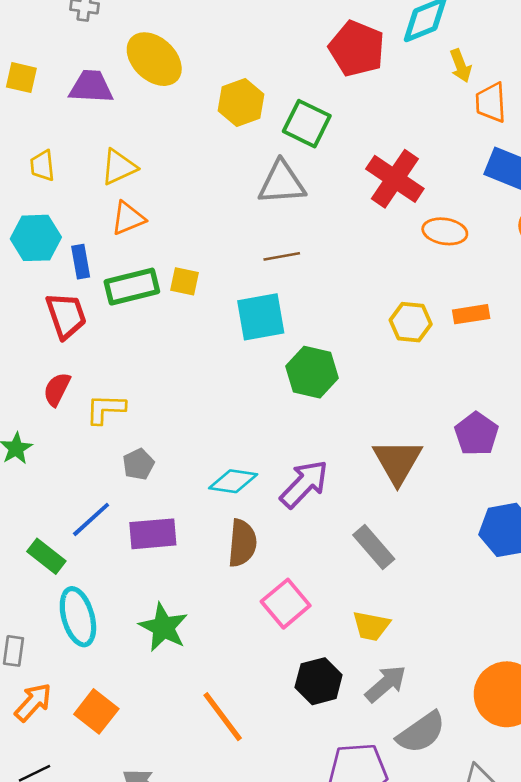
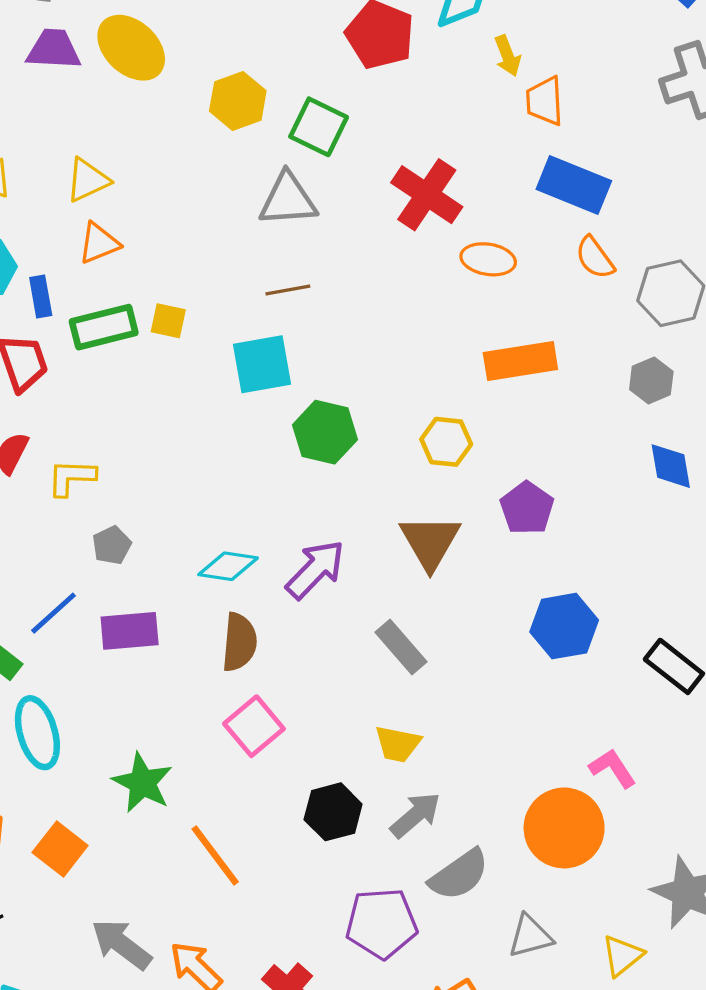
purple trapezoid: (91, 87) -> (54, 49), moved
orange rectangle: (471, 314) -> (520, 361), size x1.6
yellow hexagon: (411, 322) -> (446, 442), moved
pink square: (286, 604) -> (254, 726), moved
green star: (163, 627) -> (142, 783), moved

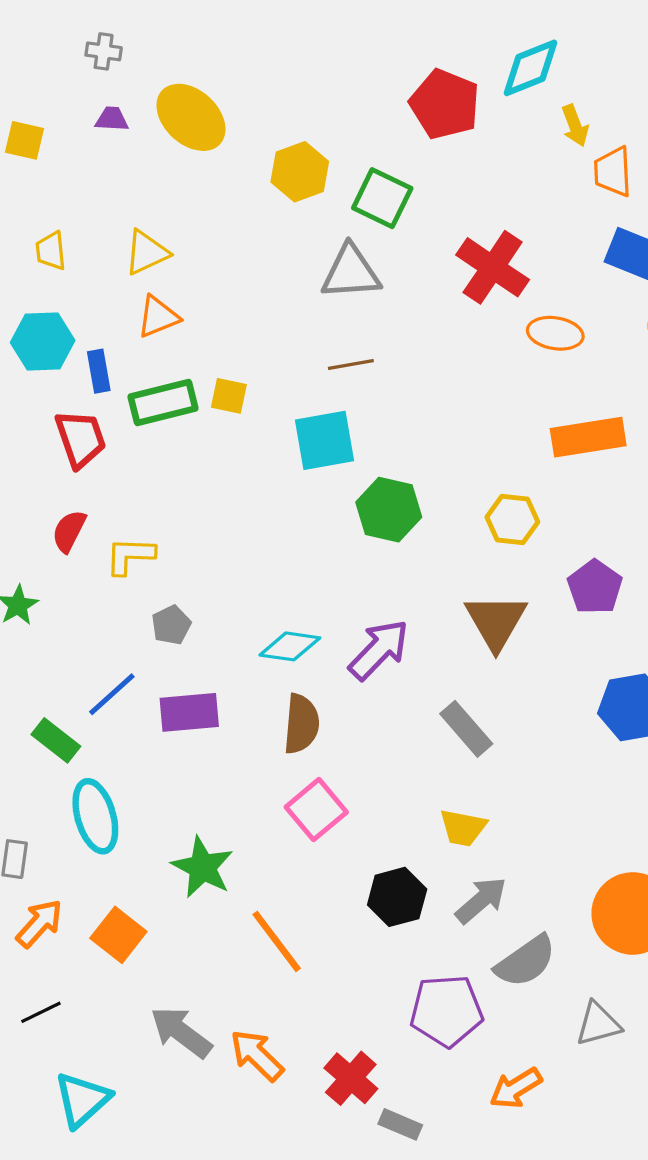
purple trapezoid: (54, 49) -> (112, 119), size x0.6

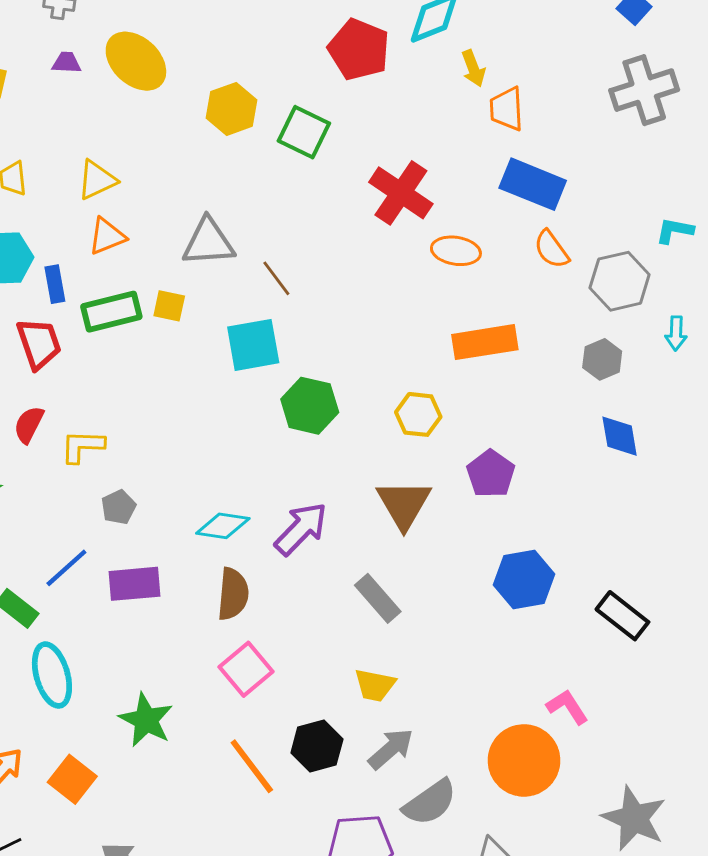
gray triangle: (351, 272) -> (208, 242), moved
brown line: (351, 365) -> (276, 278), turned 63
orange line: (277, 941) -> (252, 766), moved

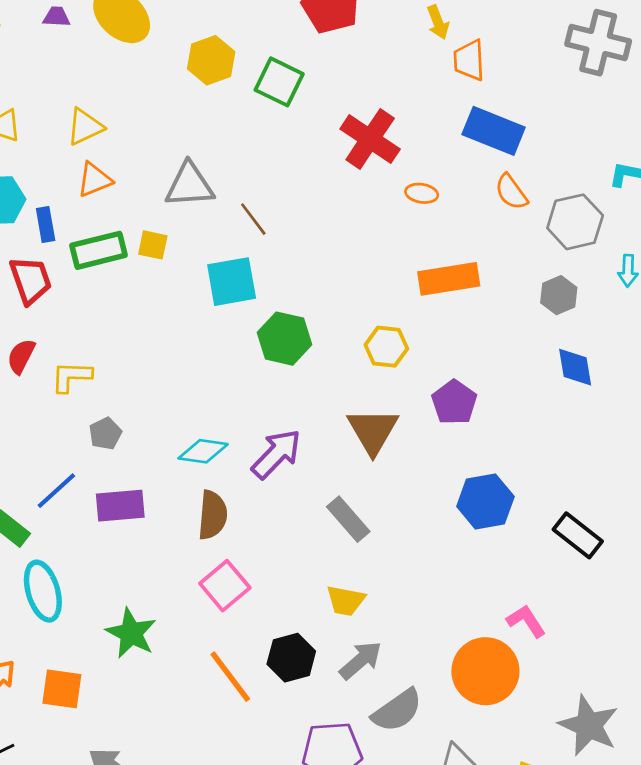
gray cross: (644, 90) -> (598, 43), turned 32
orange ellipse: (456, 251) -> (422, 193), size x0.7
orange square: (72, 779) -> (62, 689), turned -30

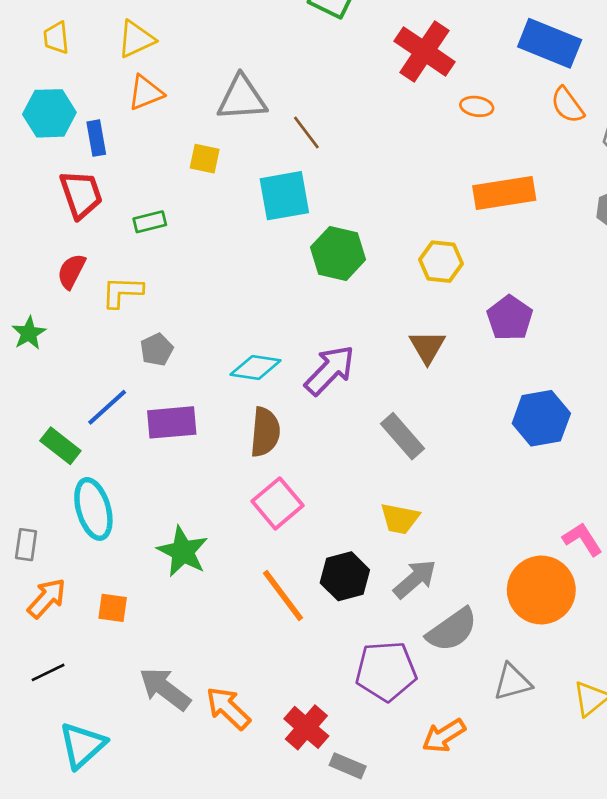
green rectangle: (99, 250) -> (150, 222), moved, size x0.6
brown triangle: (373, 431) -> (427, 347), size x0.7
orange square: (62, 689) -> (113, 608), size x0.7

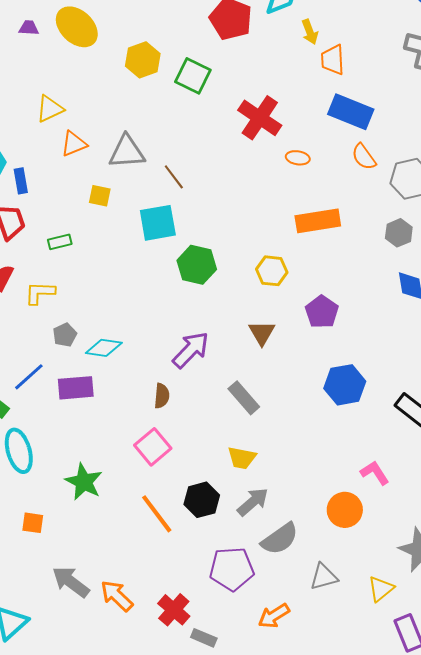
orange triangle: (146, 93) -> (74, 144), moved
cyan diamond: (256, 367) -> (104, 348), moved
brown semicircle: (265, 432) -> (162, 396), moved, size x0.7
orange circle: (541, 590) -> (345, 510), size x0.7

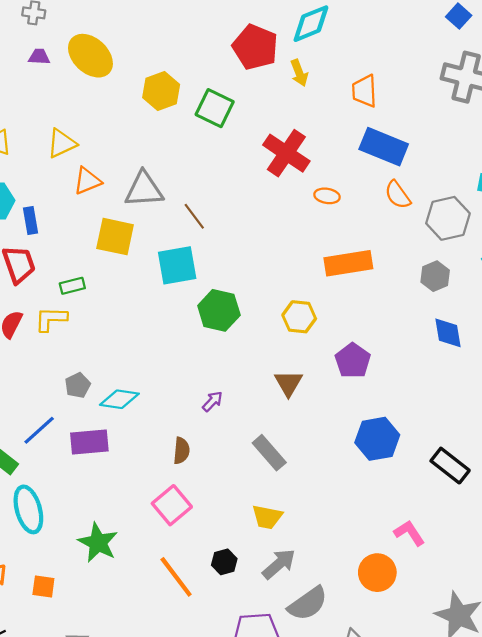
yellow arrow: (310, 32) -> (299, 73), moved
yellow square: (100, 196) -> (115, 237), size x1.6
yellow L-shape: (40, 293) -> (51, 319), moved
purple arrow: (191, 350) -> (212, 401), size x0.5
black hexagon: (202, 500) -> (224, 562), size x0.7

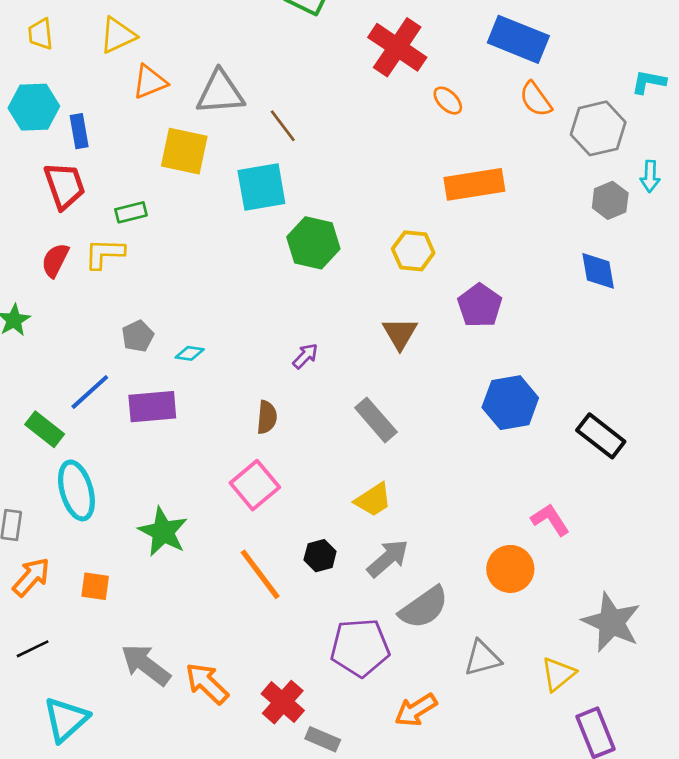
orange ellipse: (327, 196) -> (448, 101), turned 35
gray hexagon: (435, 276) -> (610, 200), moved
cyan diamond: (119, 399) -> (190, 353), size x0.6
yellow trapezoid: (267, 517) -> (373, 500), turned -44

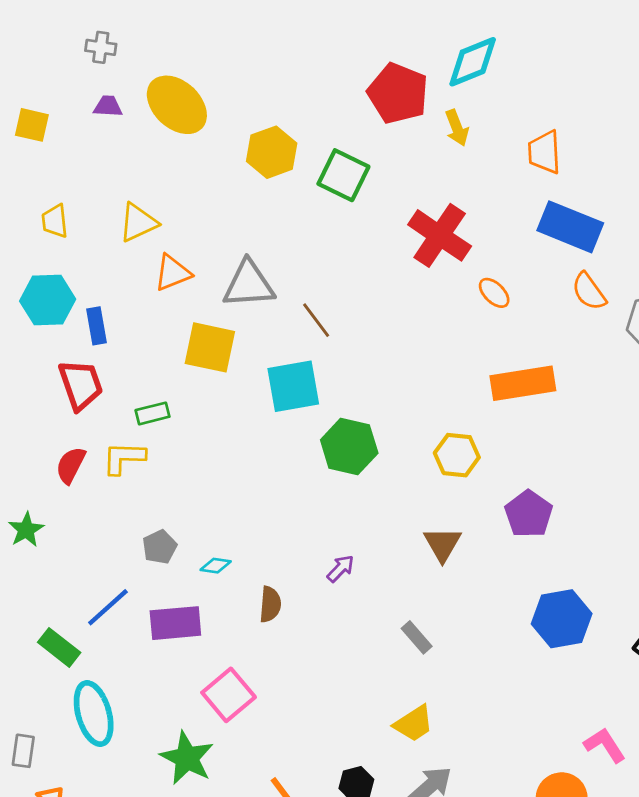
brown semicircle: (267, 417) -> (270, 604), moved
gray rectangle: (376, 420) -> (417, 637), size x0.7
pink square: (255, 485) -> (229, 695), moved

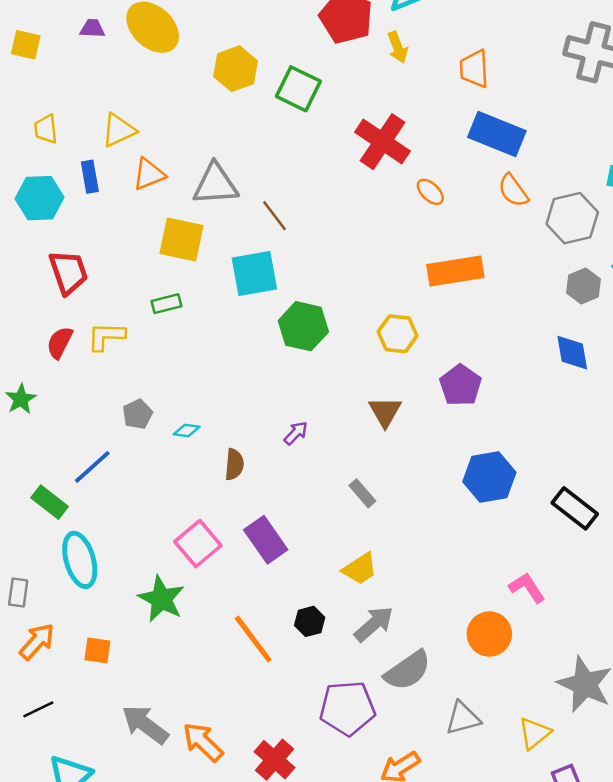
blue rectangle: (96, 326) -> (90, 177), moved
green rectangle: (152, 413) -> (166, 304), moved
purple rectangle: (175, 623) -> (266, 540), moved, turned 60

